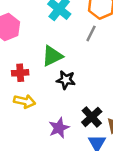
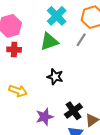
green triangle: (52, 56) -> (49, 42), moved
red cross: (20, 73) -> (14, 50), moved

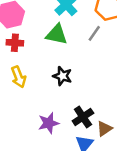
green triangle: (49, 42) -> (57, 34), turned 30
yellow arrow: (18, 91) -> (19, 77), moved, turned 48

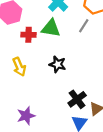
red cross: (15, 43) -> (29, 35), moved
purple star: (49, 123) -> (26, 116), moved

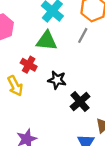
red cross: (29, 35) -> (29, 65), moved, turned 32
black cross: (77, 99) -> (80, 102), moved

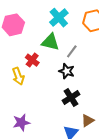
gray line: (83, 35) -> (72, 51), moved
black star: (57, 80) -> (67, 71), moved

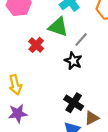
yellow arrow: (18, 76) -> (15, 85), moved
black cross: (71, 97) -> (74, 103), moved, turned -30

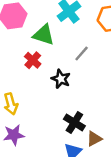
green triangle: (58, 27) -> (44, 35), moved
black star: (73, 61) -> (61, 79), moved

